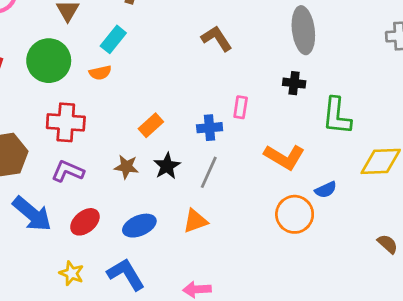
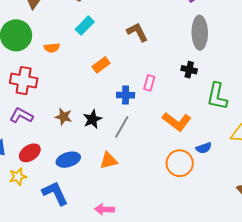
cyan rectangle: (113, 39) -> (85, 26), moved
orange rectangle: (151, 125) -> (101, 65), moved
yellow star: (72, 273) -> (18, 177), moved, turned 30

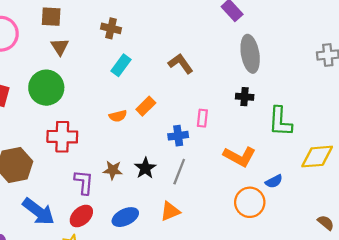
orange semicircle: (52, 48) -> (118, 116), moved
purple L-shape: (21, 116) -> (84, 182), moved, turned 75

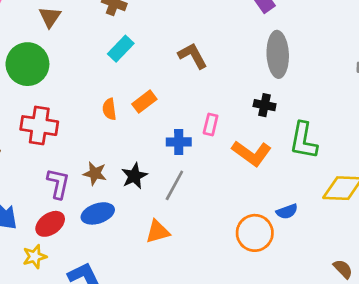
orange semicircle: (118, 116) -> (109, 109), turned 90
orange L-shape: (239, 156) -> (252, 153), moved
blue ellipse: (125, 217) -> (98, 213), moved

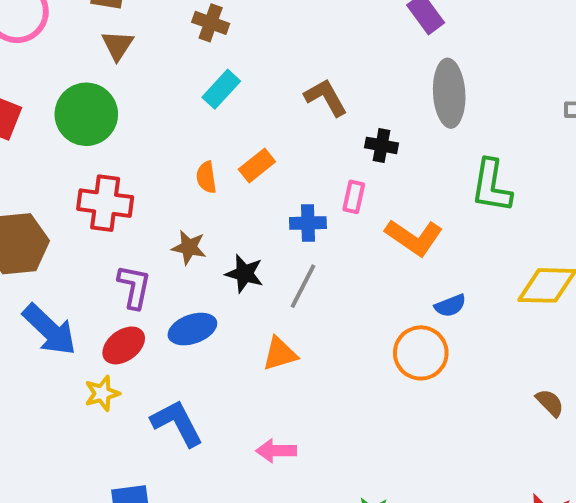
black cross: (265, 105) -> (382, 145), moved
green L-shape: (304, 140) -> (491, 186), moved
brown star: (95, 173) -> (189, 247), moved
black star: (134, 176) -> (244, 274), turned -30
blue semicircle: (287, 211) -> (450, 306), moved

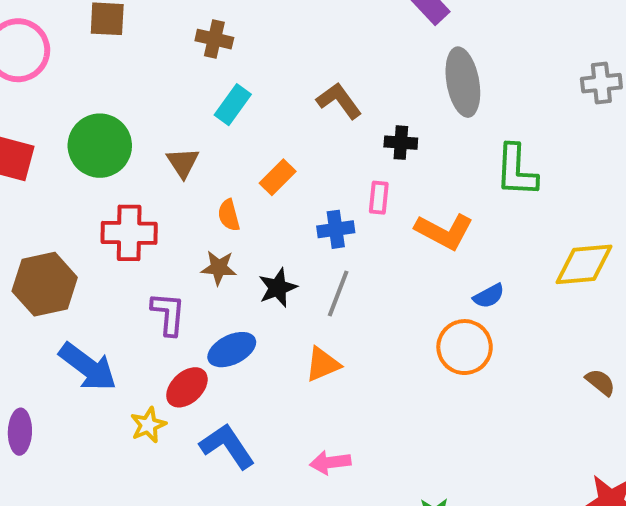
brown triangle: (118, 45) -> (183, 163), moved
orange semicircle: (206, 177) -> (229, 215), moved
black star: (244, 274) -> (278, 288), turned -30
red ellipse: (124, 345) -> (187, 387), moved

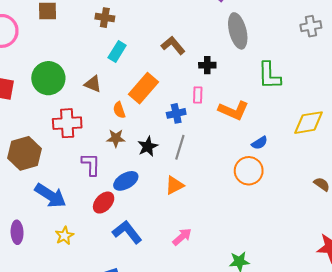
brown triangle: (183, 163) -> (93, 84), turned -30
orange rectangle: (278, 177) -> (144, 88), size x1.6
yellow star: (148, 425) -> (64, 236), moved
pink arrow: (330, 462) -> (182, 237), turned 150

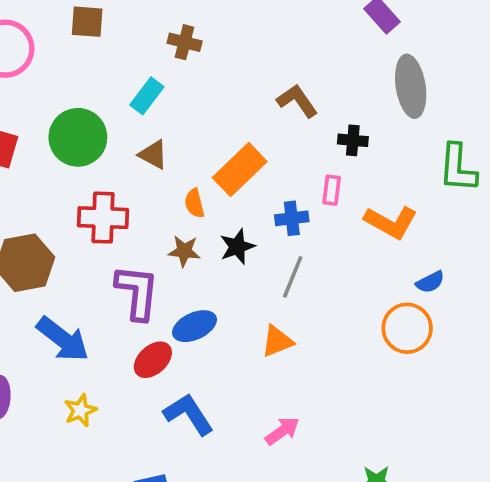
cyan rectangle: (117, 51) -> (147, 96), moved
black star: (148, 146) -> (237, 247), moved
purple L-shape: (91, 164) -> (137, 292), size x1.4

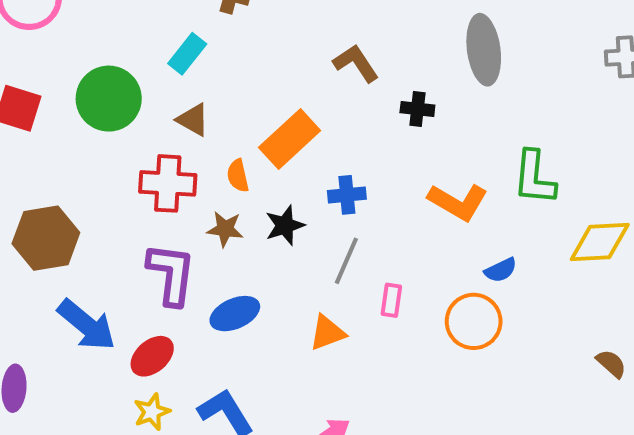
green L-shape: (458, 168) -> (534, 178), moved
pink rectangle: (332, 190) -> (391, 300), moved
red cross: (103, 218) -> (168, 183), moved
red ellipse: (153, 360) -> (152, 356), moved
yellow star: (80, 410) -> (152, 412), moved

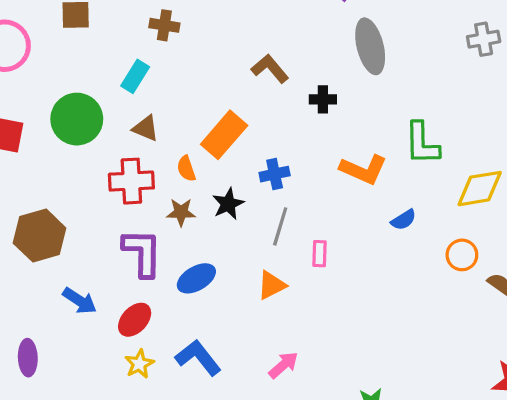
orange circle: (474, 321) -> (462, 255), moved, size x0.7
blue arrow: (87, 325) -> (80, 301), size x0.7

